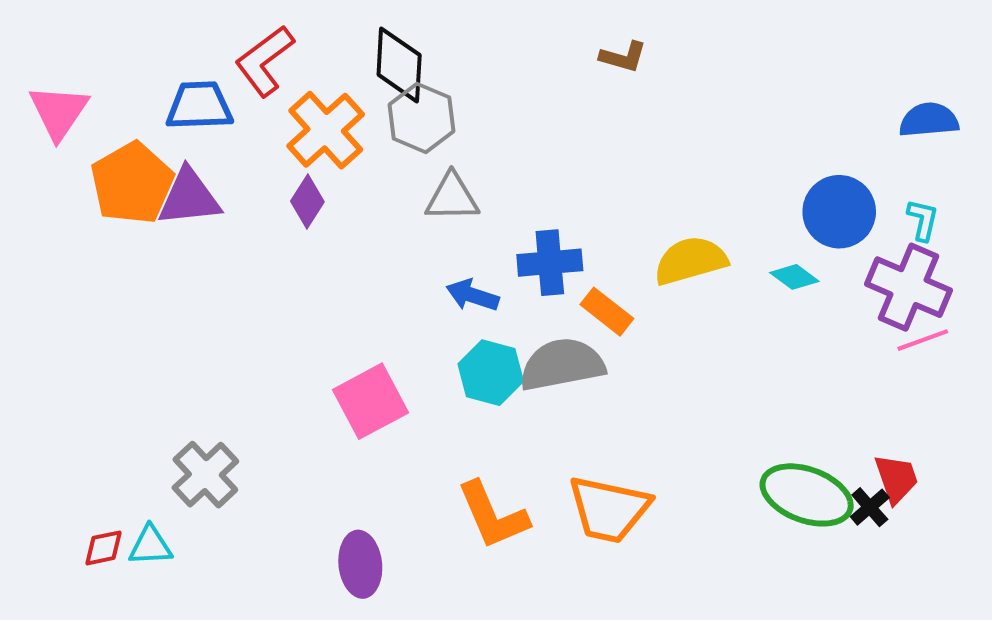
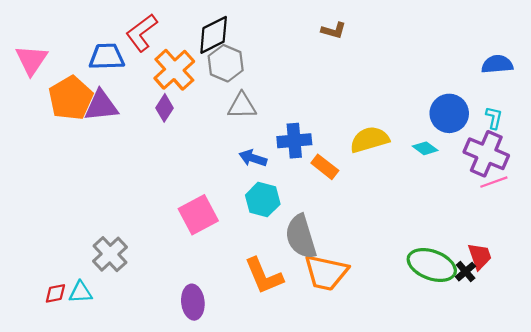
black diamond: (399, 65) -> (214, 35), turned 60
gray semicircle: (562, 365) -> (301, 237), moved, turned -96

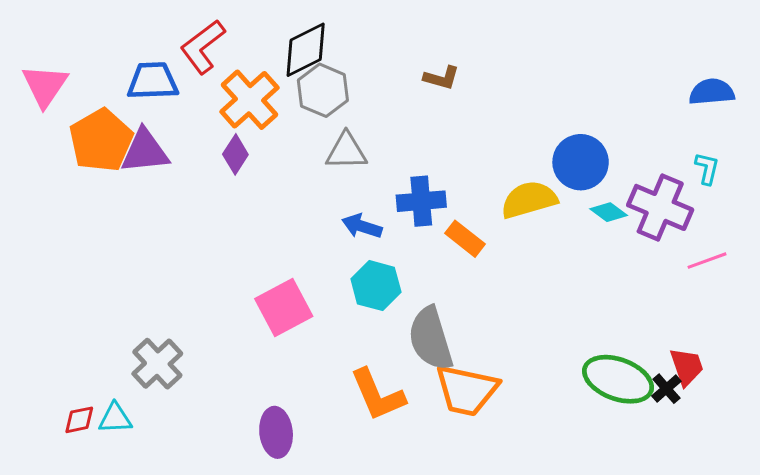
brown L-shape: (334, 30) -> (442, 78), moved
blue circle: (449, 113) -> (581, 162), moved
purple cross: (486, 154) -> (660, 207), moved

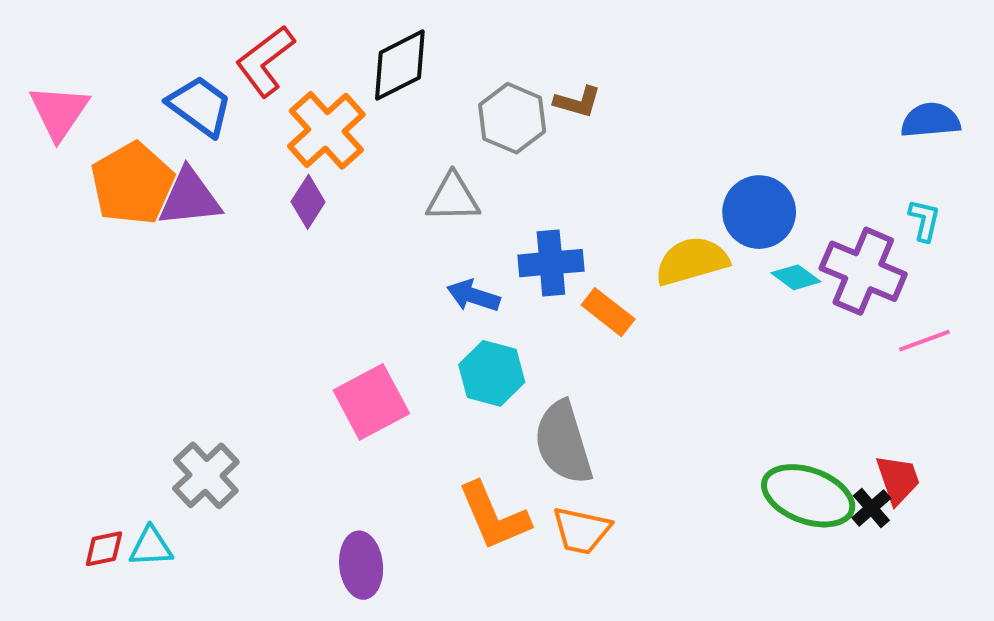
blue trapezoid: (153, 81) -> (200, 106), turned 38
gray hexagon: (323, 90) -> (512, 118), moved
orange trapezoid: (467, 390) -> (582, 530), moved, size x0.7

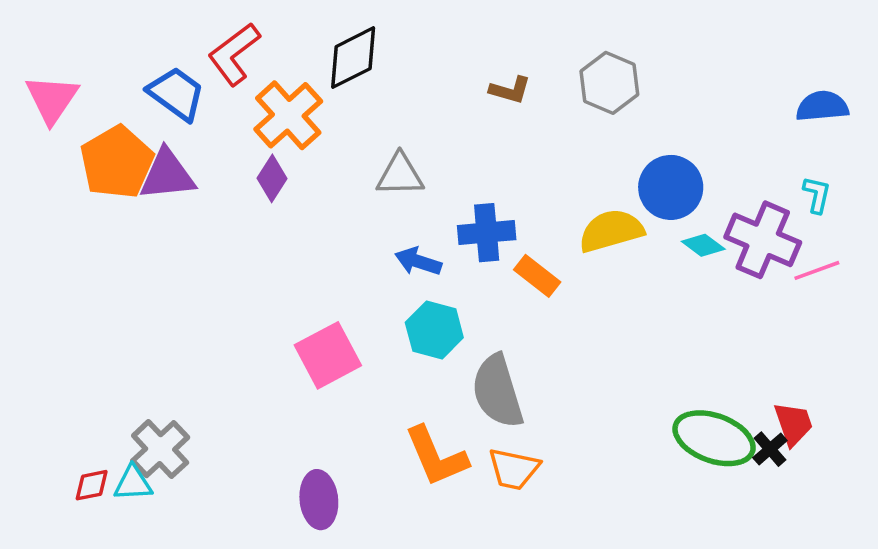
gray hexagon: (512, 118) -> (609, 83), moved
pink line: (924, 341) -> (817, 270), moved
gray cross: (206, 475) -> (160, 449), moved

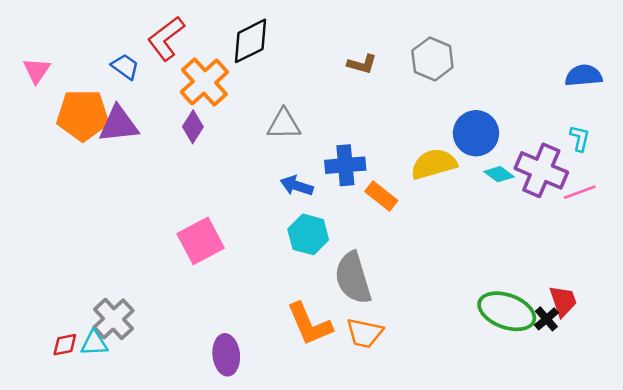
blue trapezoid: (176, 94) -> (125, 67), size x0.7
pink triangle: (52, 99) -> (37, 70), size x0.7
orange pentagon: (117, 162) -> (83, 115), turned 30
pink square: (328, 355) -> (201, 241), moved

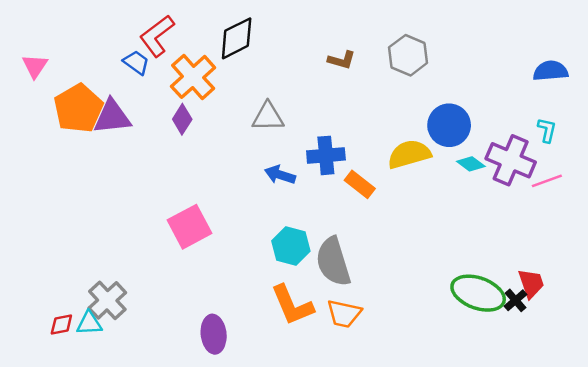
blue trapezoid: (125, 67) -> (136, 62), moved
orange pentagon: (83, 115) -> (78, 108), turned -30
cyan hexagon: (308, 234) -> (291, 246), moved

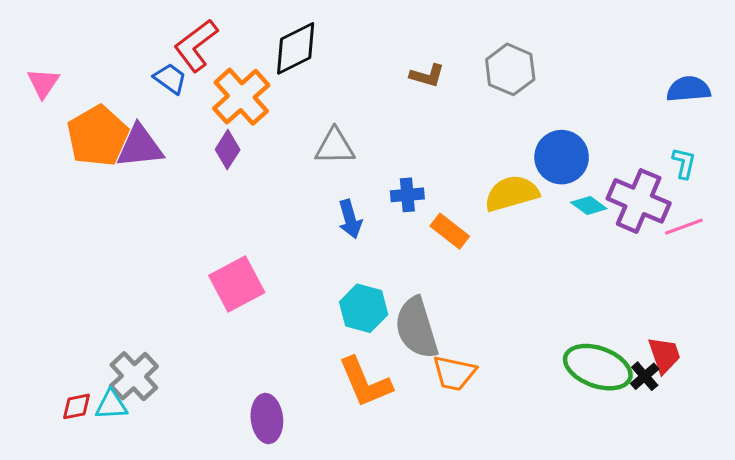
blue cross: (326, 155) -> (407, 195), size x0.7
blue arrow: (280, 175) -> (350, 219), turned -124
orange trapezoid: (344, 314) -> (454, 373), moved

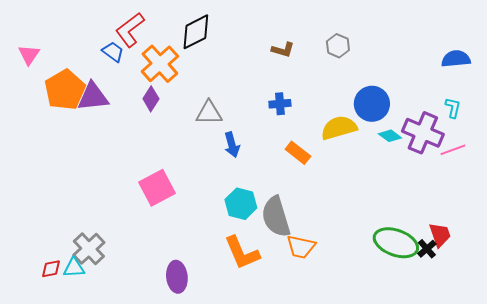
gray hexagon: (510, 69) -> (338, 46), size x0.7
gray triangle: (335, 147) -> (209, 113), moved
blue cross: (407, 195) -> (280, 104), moved

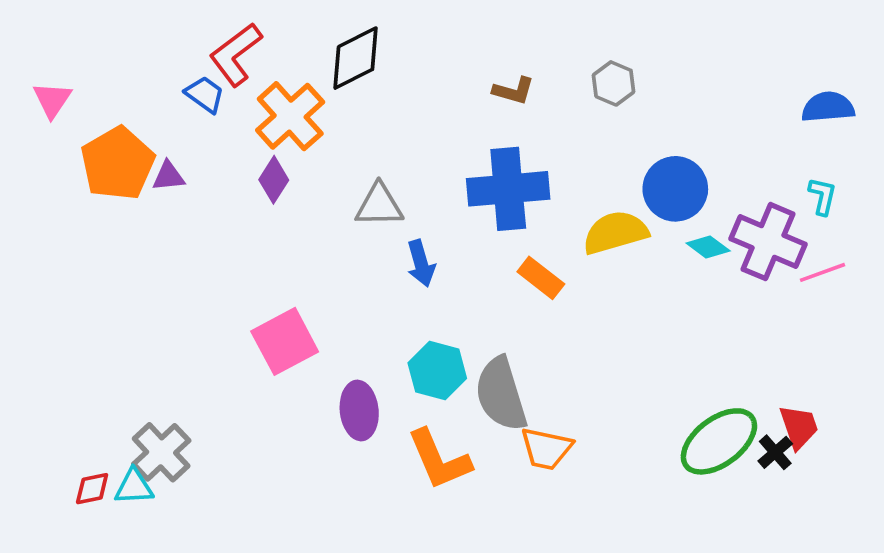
purple triangle: (93, 97) -> (168, 176), size x0.6
blue cross: (280, 104) -> (508, 189), size x2.0
green ellipse: (396, 243) -> (719, 441), turned -57
purple ellipse: (177, 277) -> (359, 411), moved

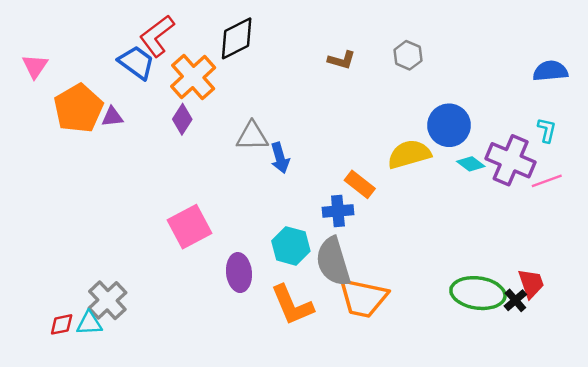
blue trapezoid: (205, 94) -> (136, 63), size x1.4
blue cross: (508, 189) -> (338, 211), moved, size x0.6
blue arrow: (421, 263) -> (280, 158), moved
green ellipse: (719, 441) -> (478, 293), turned 45
orange trapezoid: (546, 449) -> (363, 298), size x1.4

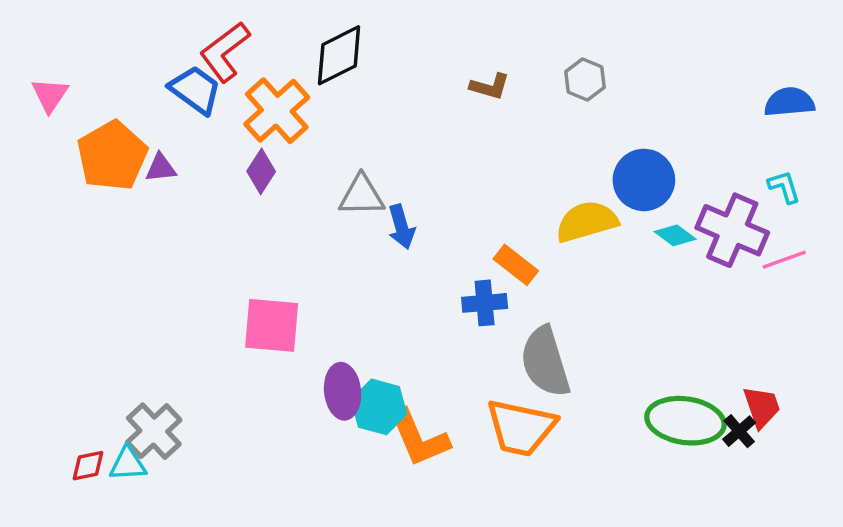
cyan L-shape: (547, 130) -> (784, 187), turned -30
pink square: (189, 227) -> (272, 325), turned 33
cyan hexagon: (291, 246) -> (379, 407), moved
gray semicircle: (333, 262) -> (545, 362), moved

